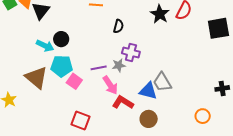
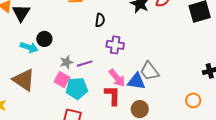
gray star: (119, 65) -> (66, 62), moved
cyan pentagon: (62, 66) -> (77, 88), moved
pink arrow: (110, 85) -> (117, 78), moved
red L-shape: (123, 102) -> (112, 95), turned 65

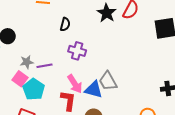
cyan pentagon: (77, 88) -> (34, 89), turned 30

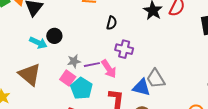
pink arrow: (75, 84) -> (109, 69), moved

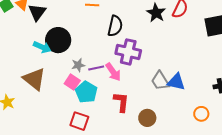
black semicircle: (112, 23) -> (115, 26), size x1.5
black circle: (54, 36) -> (58, 40), size x1.6
purple cross: (124, 49) -> (128, 52), size x1.4
blue triangle: (142, 87) -> (176, 82), moved

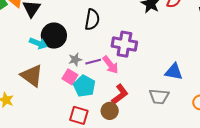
black semicircle: (115, 26) -> (92, 20), moved
gray trapezoid: (160, 81) -> (159, 96), moved, turned -50
red L-shape: (121, 102) -> (120, 94), turned 50
brown circle: (147, 118) -> (110, 111), moved

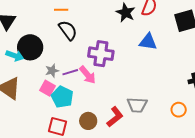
black semicircle: (92, 20) -> (68, 30), turned -45
blue triangle: (174, 72) -> (148, 42), moved
red L-shape: (120, 94) -> (115, 117), moved

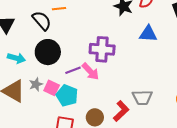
black semicircle: (68, 30) -> (42, 21), moved
black circle: (30, 47) -> (48, 52), moved
gray star: (52, 71) -> (36, 84), moved

